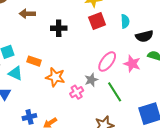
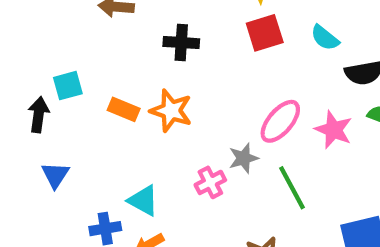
cyan semicircle: (125, 21) -> (325, 38), turned 128
cyan triangle: (15, 73) -> (143, 201), moved
orange star: (55, 77) -> (171, 111), moved

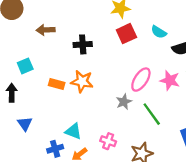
cyan square: (68, 86) -> (25, 66), moved
pink cross: (210, 182) -> (108, 141), moved, turned -35

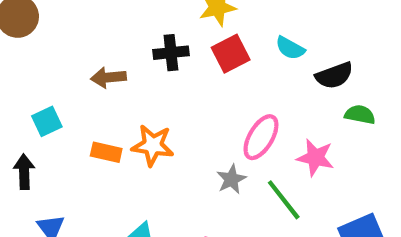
brown arrow: (46, 30) -> (108, 77), moved
black cross: (83, 44) -> (171, 53), moved
pink star: (170, 80) -> (315, 158), moved

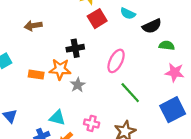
black cross: (171, 53) -> (75, 48), moved
brown arrow: (108, 77) -> (33, 26), moved
pink star: (315, 158) -> (175, 72), moved
gray star: (231, 179) -> (78, 85), moved

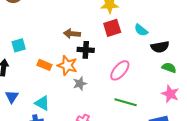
brown arrow: (33, 26) -> (72, 34), moved
green line: (130, 93) -> (126, 102), turned -45
cyan triangle: (57, 118) -> (42, 103), moved

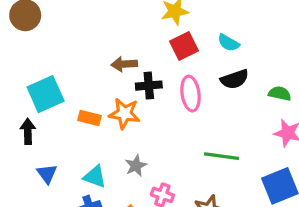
cyan square: (19, 45) -> (46, 94), size x1.6
black semicircle: (160, 47) -> (235, 79), moved
pink ellipse: (120, 70) -> (191, 94), moved, turned -40
gray star: (80, 84) -> (136, 166), moved

